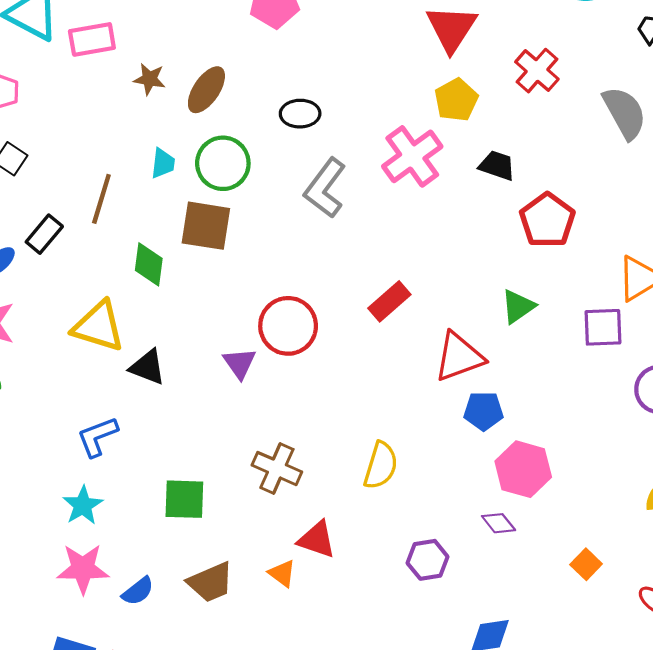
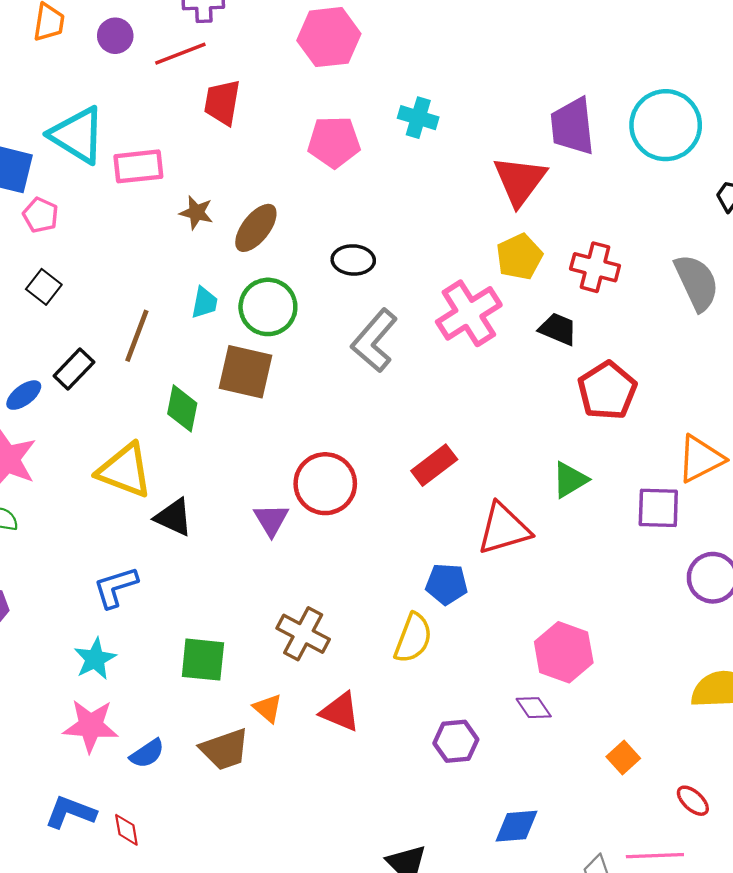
red cross: (537, 71) -> (595, 267), moved, turned -30
blue pentagon: (484, 411) -> (447, 584), moved
orange triangle: (282, 573) -> (268, 708), moved

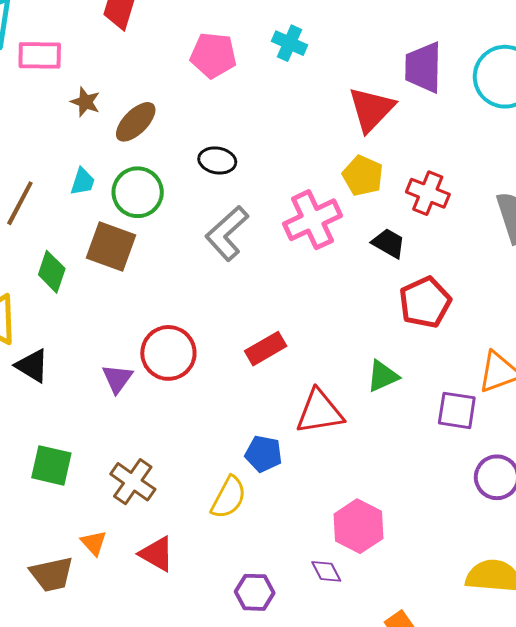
yellow pentagon: (519, 257) -> (363, 176), turned -30
green square: (203, 660) -> (51, 465), moved

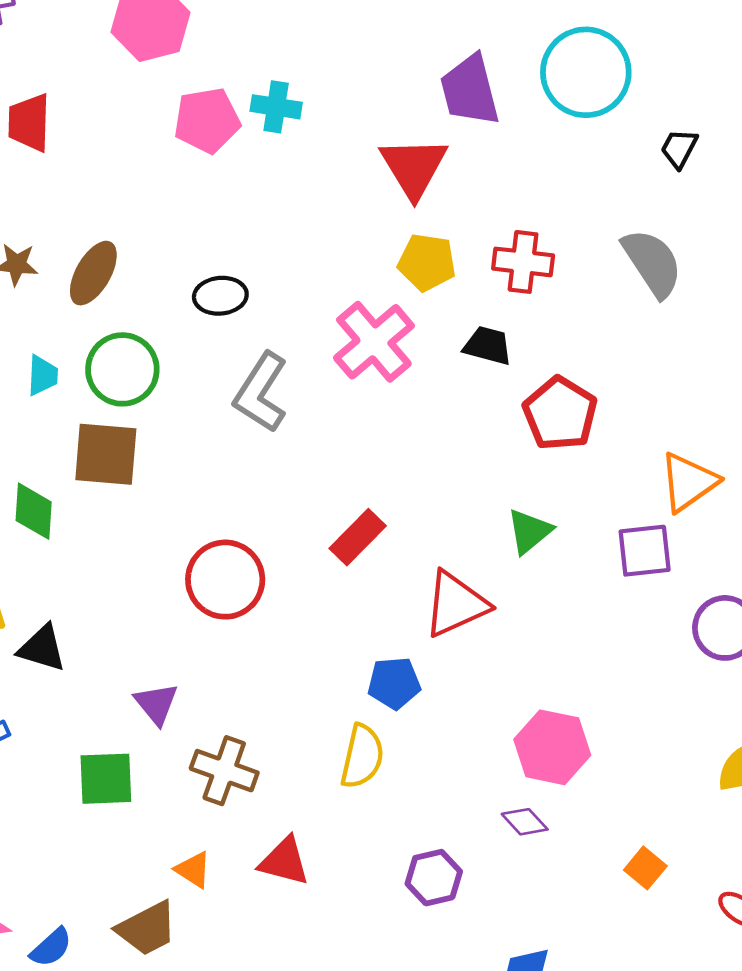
pink pentagon: (213, 55) -> (207, 120), moved
purple triangle: (117, 379) -> (156, 704), moved

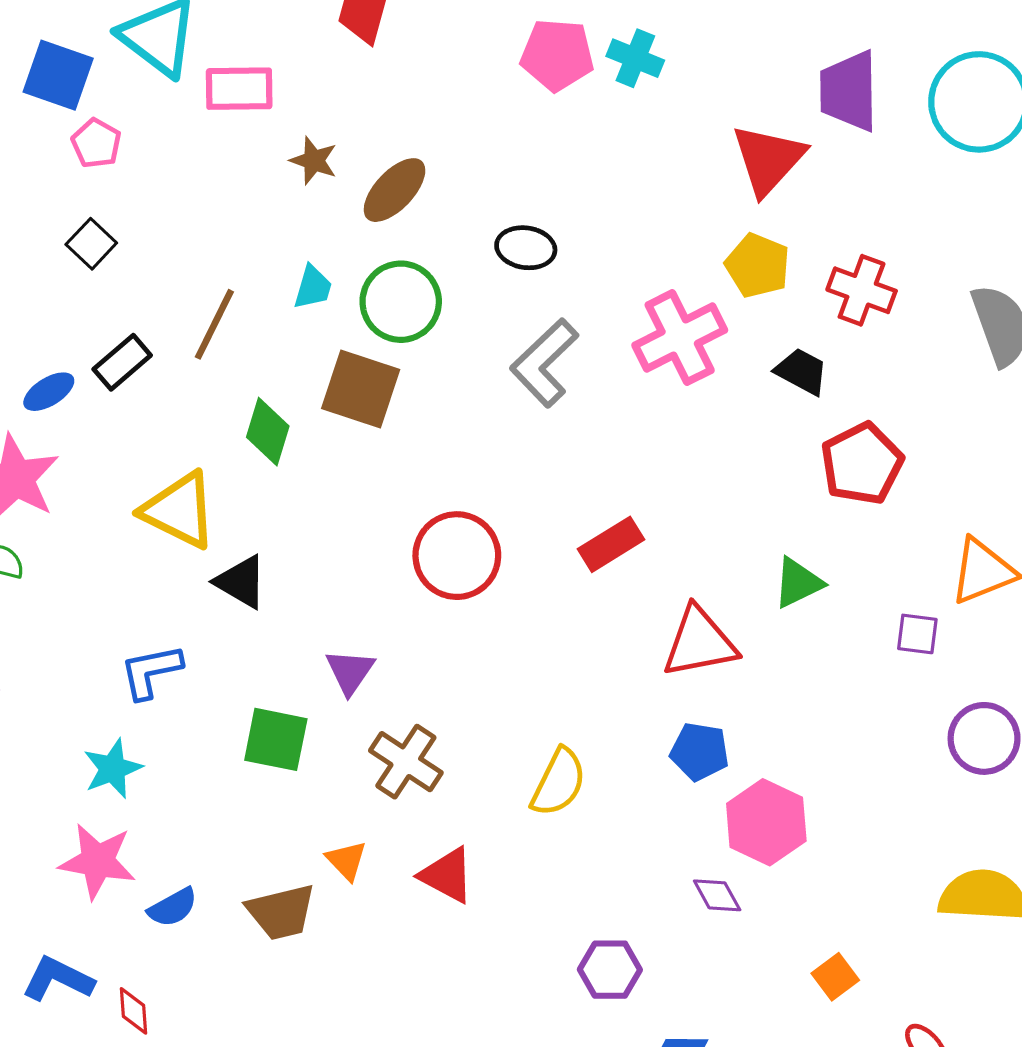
purple square: (645, 551) -> (917, 634), size x0.7
blue pentagon: (394, 683) -> (700, 752), moved
purple hexagon: (434, 878) -> (610, 970), moved

